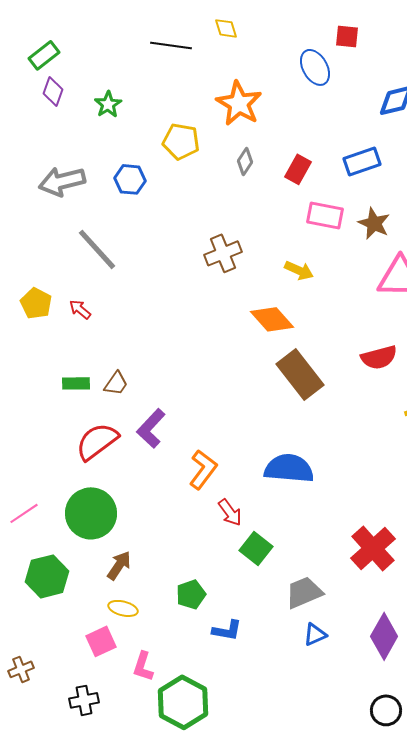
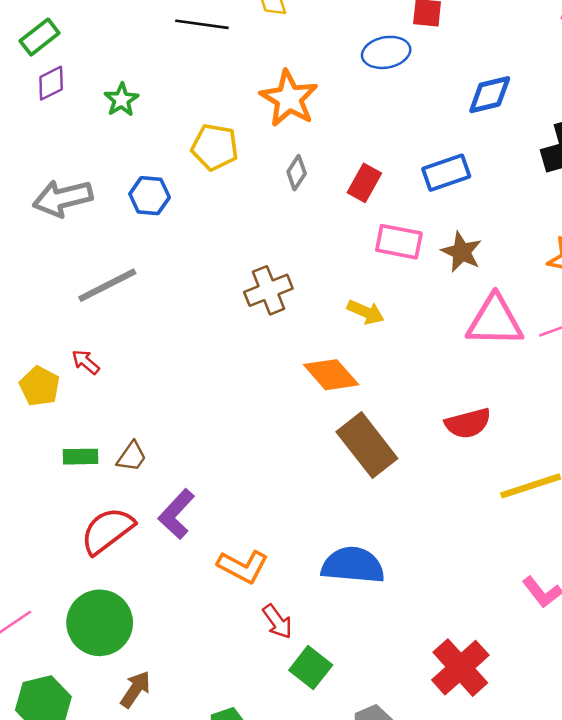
blue ellipse: (315, 67) -> (386, 52), turned -72
purple diamond: (53, 91) -> (51, 83), turned 44
gray line: (97, 249) -> (107, 285), turned -75
yellow pentagon: (36, 303) -> (40, 386), moved
orange L-shape: (203, 469) -> (243, 567), turned 81

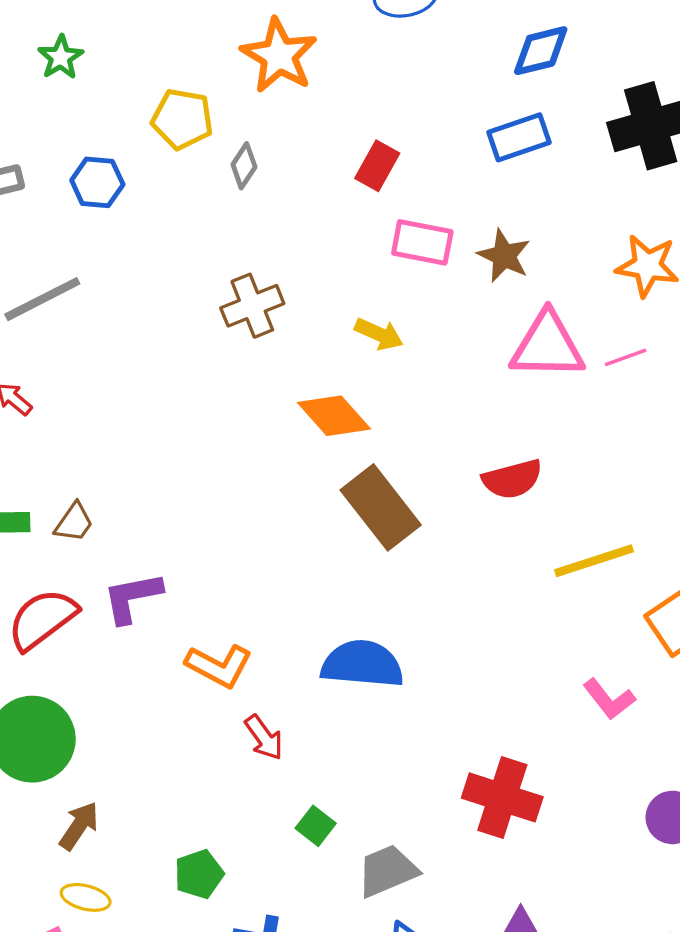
gray diamond: (297, 173) -> (244, 166), moved
blue rectangle: (446, 173) -> (519, 137), moved
purple L-shape: (176, 514) -> (132, 597), turned 36
green square: (311, 668) -> (316, 826), moved, size x0.7
red cross: (460, 668) -> (502, 797), turned -30

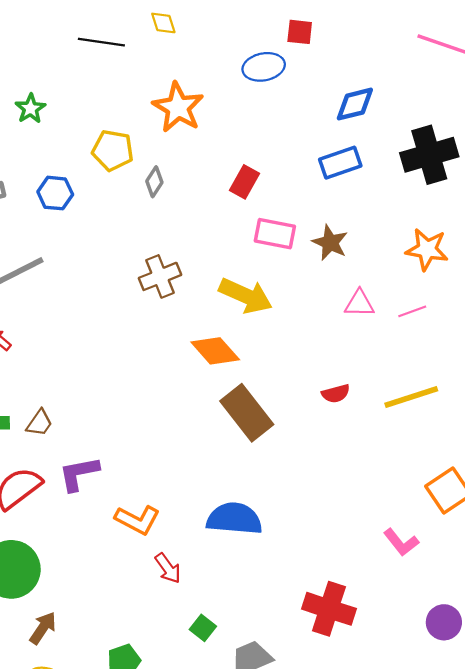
yellow arrow: (379, 334) -> (246, 296), size x1.6
pink triangle: (547, 346) -> (359, 303), size x0.6
red semicircle: (512, 479) -> (336, 394), size x0.7
yellow line: (594, 561) -> (411, 397), moved

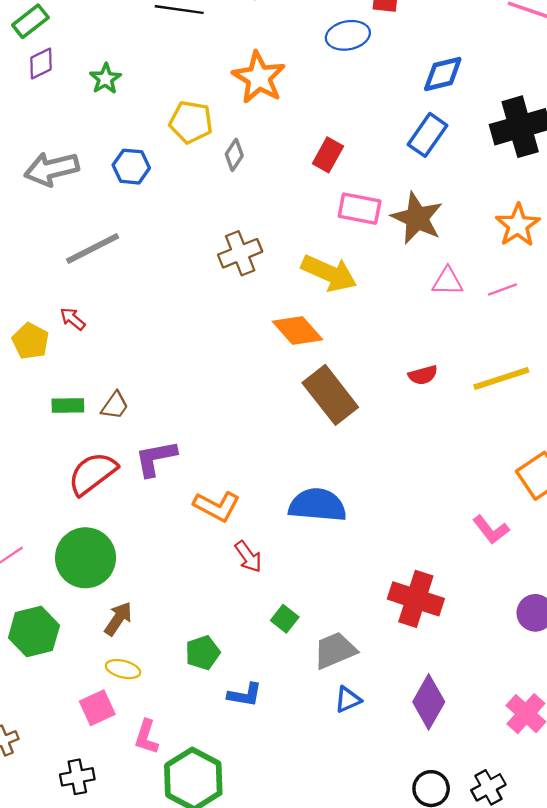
blue rectangle: (340, 163) -> (428, 135), turned -36
brown star: (330, 243) -> (417, 218), size x1.4
orange star: (427, 249) -> (518, 225), turned 30

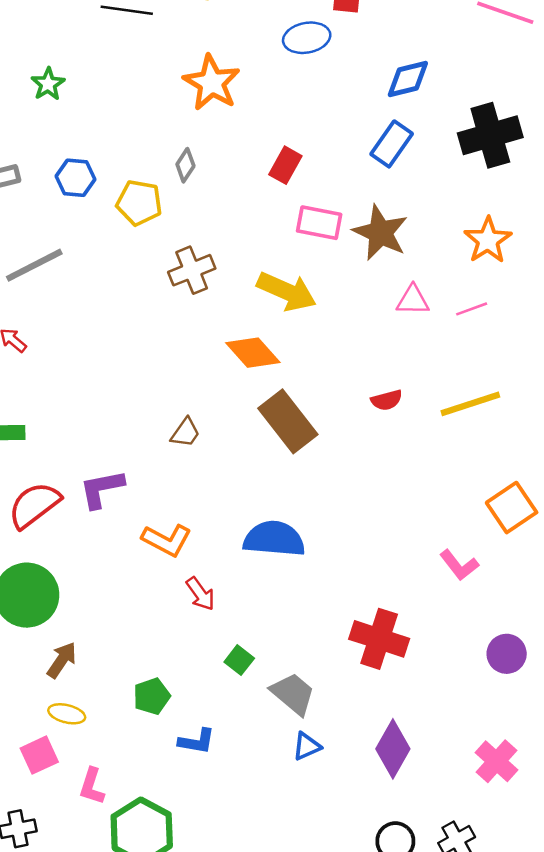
yellow pentagon: (191, 122) -> (139, 203), moved
brown trapezoid: (115, 406) -> (185, 433), moved
gray trapezoid: (335, 650) -> (293, 694), turned 63

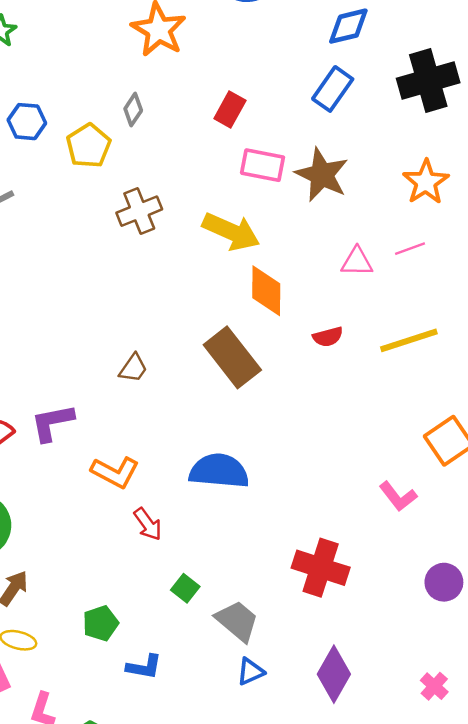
yellow pentagon: (139, 203) -> (88, 146), turned 30
pink triangle: (413, 300) -> (357, 262), moved
orange diamond: (253, 353) -> (266, 291), moved, turned 42
pink cross: (497, 761) -> (434, 686), size x0.7

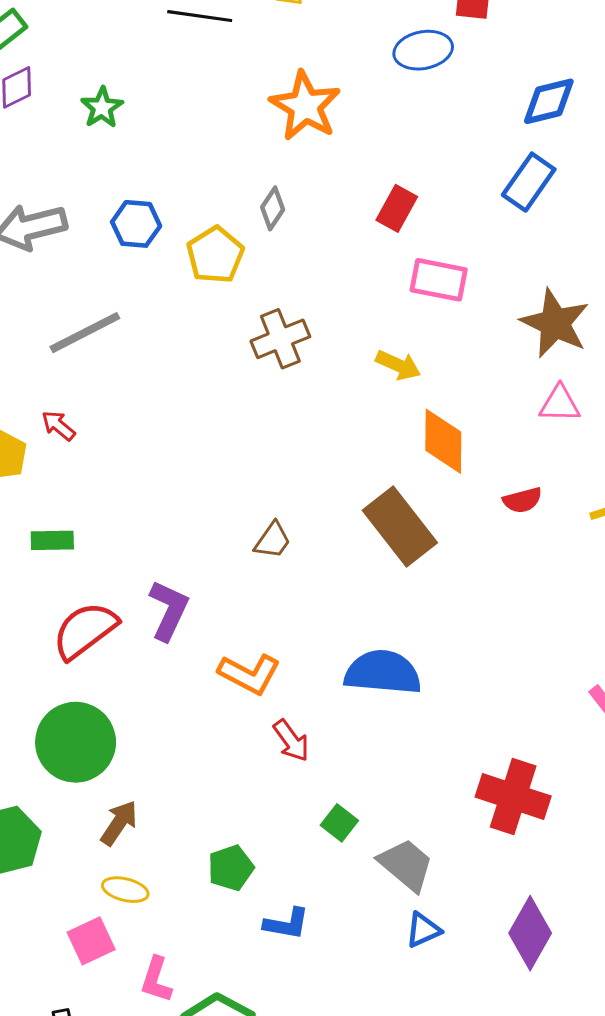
brown star: (322, 175) -> (555, 323), moved
yellow arrow: (231, 232) -> (398, 365), size x0.6
purple L-shape: (52, 423) -> (169, 610), turned 126

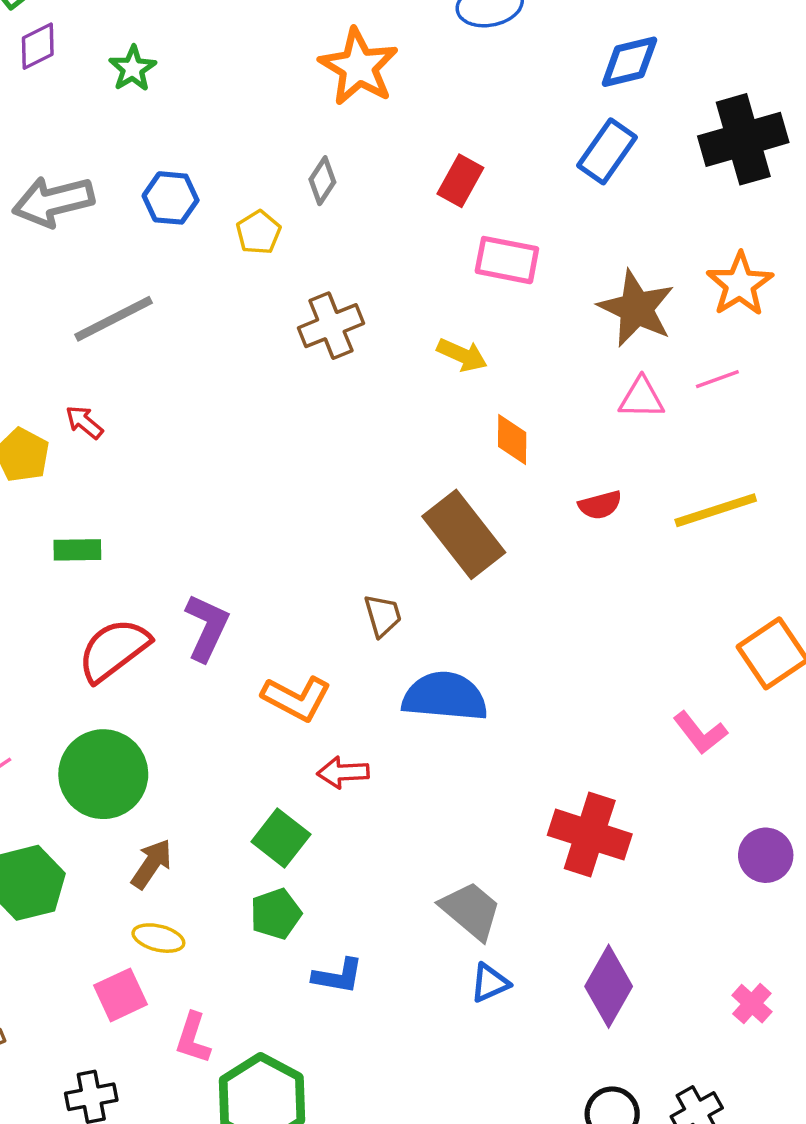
yellow pentagon: (215, 255) -> (259, 232), size x0.7
orange diamond: (443, 441) -> (512, 439), size x0.7
brown trapezoid: (273, 540) -> (383, 615), moved, turned -51
red arrow: (291, 741) -> (343, 772), turned 123
green square: (339, 823) -> (281, 838), moved, size x1.4

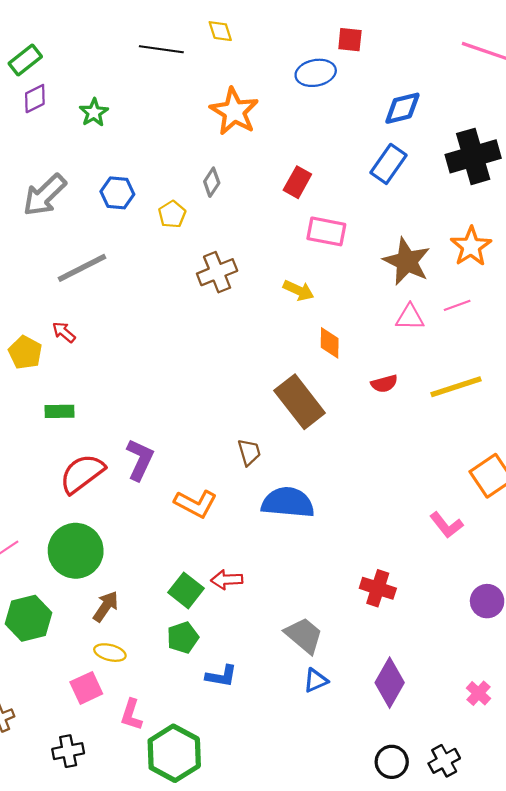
gray arrow: (53, 201) -> (45, 195), turned -30
red arrow: (343, 772) -> (227, 580), moved
red cross: (590, 835) -> (378, 588), size x0.7

